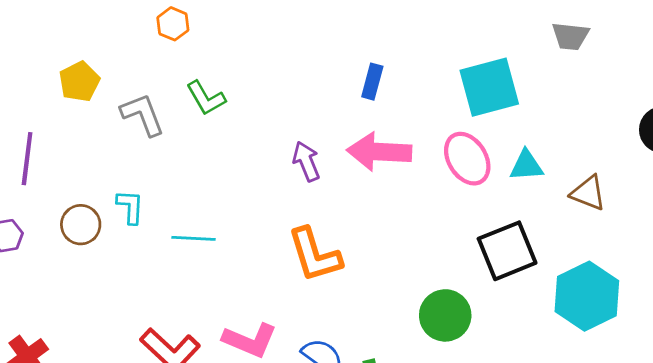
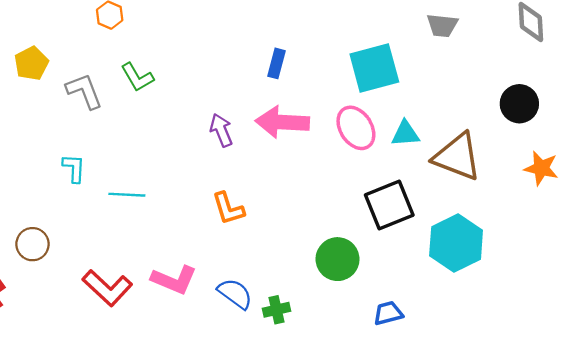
brown triangle: (588, 193) -> (457, 157), size x1.6
brown circle: (81, 225) -> (32, 244), moved
orange L-shape: (315, 255) -> (228, 208), size x0.7

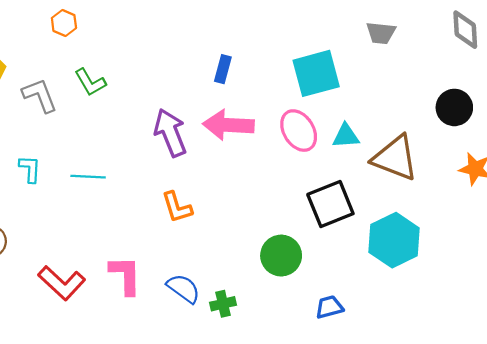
purple arrow: (221, 130) -> (170, 133), size x1.5
cyan line: (127, 195) -> (88, 177), moved
pink L-shape: (174, 280) -> (125, 275), turned -114

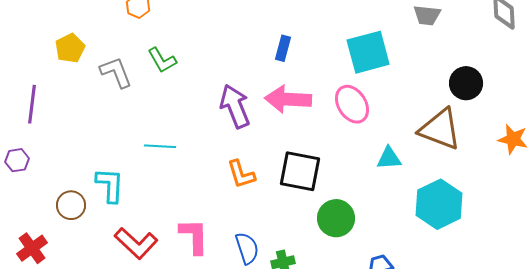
black circle: (454, 107) -> (466, 83), moved
cyan triangle: (346, 136) -> (389, 158), moved
cyan L-shape: (30, 169) -> (110, 185), moved, size x1.4
black square: (330, 204) -> (300, 171), moved, turned 33
blue semicircle: (183, 288) -> (247, 248), turned 36

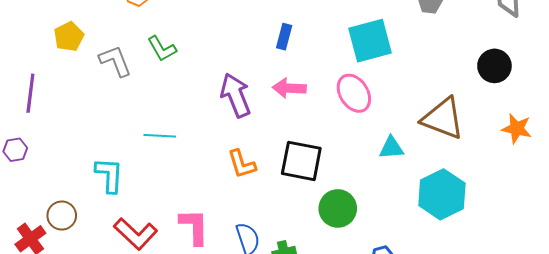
black circle: (466, 83) -> (494, 66), moved
pink arrow: (288, 99) -> (289, 88), size x0.7
brown circle: (71, 205) -> (62, 216), moved

